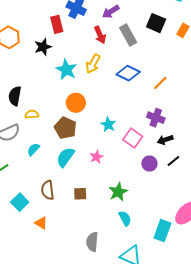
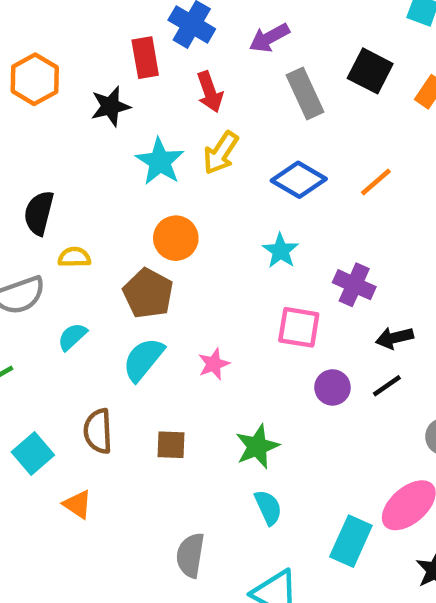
red arrow: (100, 35) -> (210, 92), moved
orange line: (160, 83) -> (376, 182), moved
cyan star: (108, 125) -> (281, 251), moved
pink square: (133, 138) -> (299, 327), turned -30
black arrow: (165, 140) -> (394, 338), moved

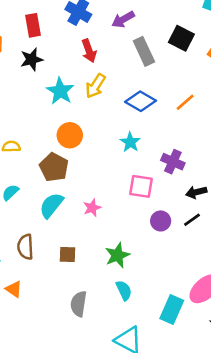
red rectangle: (145, 58) -> (33, 25), moved
gray semicircle: (190, 555) -> (79, 304), moved

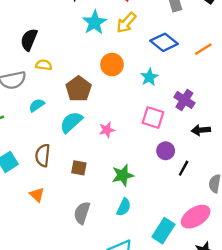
orange circle: (70, 135) -> (112, 65), moved
black line: (192, 220) -> (184, 168), moved, turned -35
orange triangle: (14, 289) -> (37, 195), moved
cyan semicircle: (124, 290) -> (124, 207), turned 42

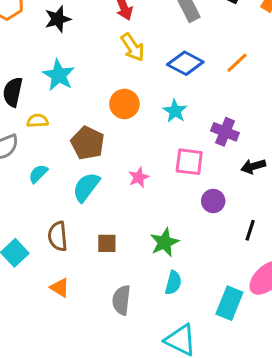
cyan star: (95, 22) -> (59, 75), moved
yellow arrow: (126, 23) -> (133, 47), turned -65
pink star: (107, 130) -> (139, 177), moved
black line: (184, 168) -> (250, 230), moved

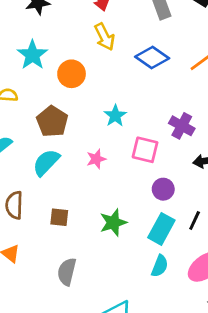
orange circle: (124, 104) -> (72, 74), moved
cyan star: (175, 111) -> (115, 116), moved
cyan semicircle: (173, 283) -> (160, 266), moved
cyan rectangle: (229, 303) -> (161, 229), moved

